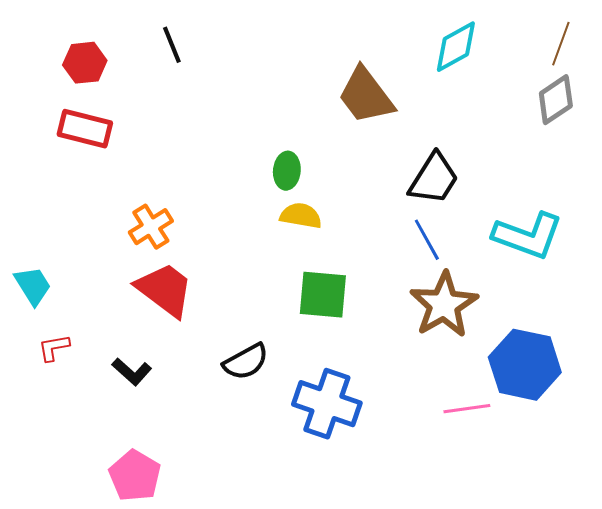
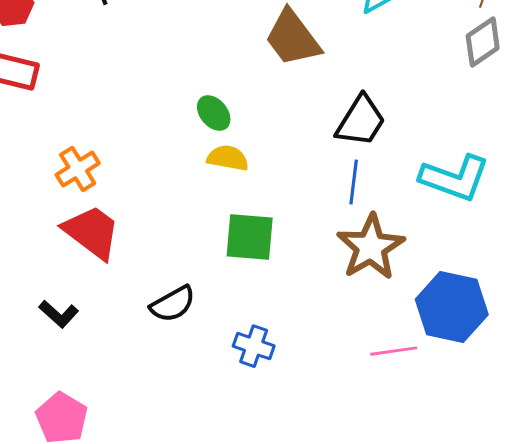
green ellipse: (287, 171) -> (214, 113), turned -45
blue line: (427, 240) -> (354, 182), turned 36
blue cross: (327, 404) -> (254, 346), size x0.6

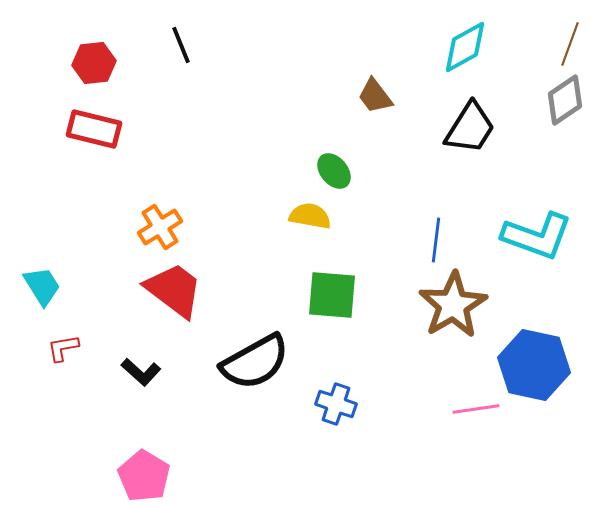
brown trapezoid: (293, 38) -> (375, 96), size x0.6
green ellipse: (214, 113) -> (334, 171), moved
black trapezoid: (361, 121) -> (470, 128), moved
black semicircle: (173, 304) -> (255, 362), size x1.5

